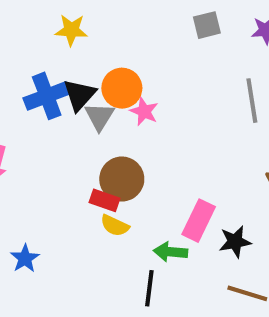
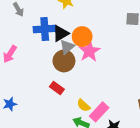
pink star: (144, 111) -> (89, 51), size x1.5
brown circle: (122, 179) -> (64, 61), moved
yellow semicircle: (115, 226) -> (83, 105), moved

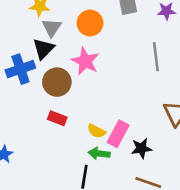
blue cross: (45, 29) -> (20, 69), moved
orange circle: (82, 37) -> (90, 23), moved
gray triangle: (67, 47) -> (52, 28), moved

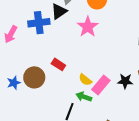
brown circle: (57, 82) -> (34, 77), moved
black star: (141, 148) -> (125, 81), moved

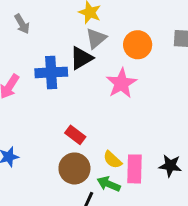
brown circle: (34, 77) -> (74, 168), moved
pink rectangle: (101, 85) -> (135, 169), turned -42

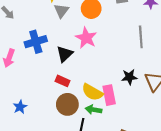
black triangle: (81, 58) -> (65, 54), moved
yellow semicircle: (112, 160) -> (92, 92), size x1.5
black star: (170, 166) -> (129, 77), moved

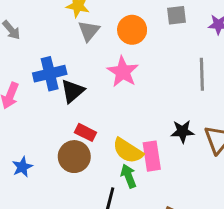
black triangle: (65, 54) -> (73, 91), moved
brown circle: (67, 104) -> (74, 157), moved
green arrow: (94, 110) -> (128, 176), turned 56

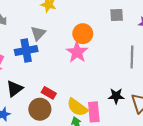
orange circle: (132, 30) -> (83, 34), moved
gray triangle: (89, 31) -> (38, 33), moved
black triangle: (73, 91) -> (15, 89), moved

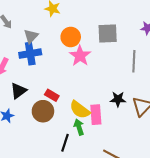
gray square: (117, 15) -> (108, 34), moved, size x1.5
gray triangle: (38, 33) -> (31, 36), moved
orange circle: (83, 34) -> (71, 37), moved

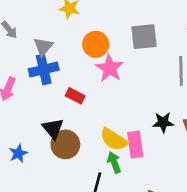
black triangle: (18, 91) -> (53, 129), moved, turned -30
red rectangle: (52, 95) -> (75, 96), moved

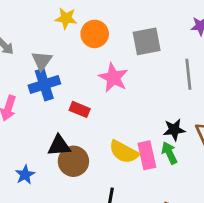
orange circle: (96, 44) -> (95, 34), moved
black triangle: (53, 129) -> (59, 146), turned -50
green arrow: (114, 162) -> (169, 153), moved

